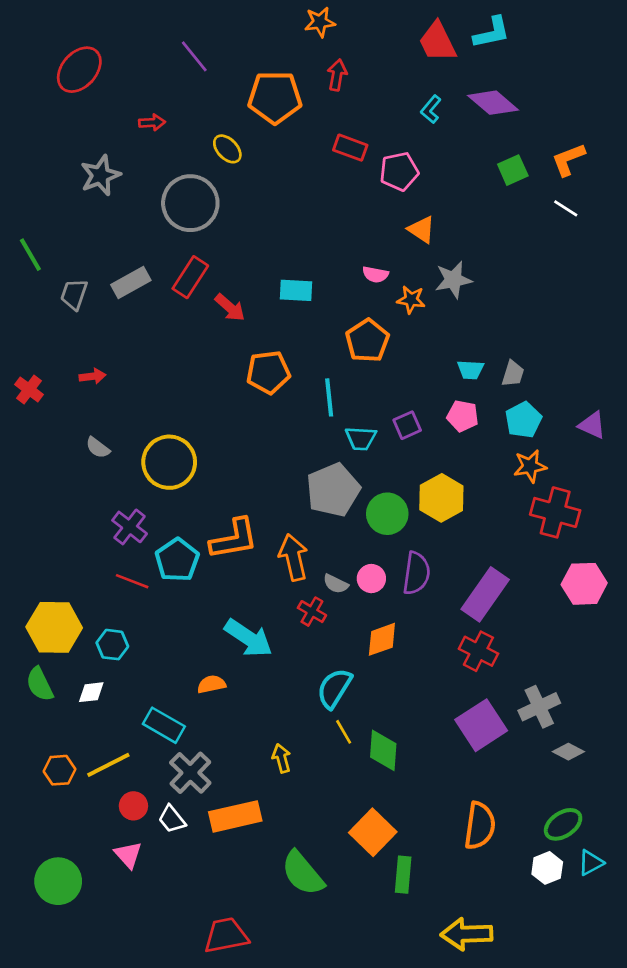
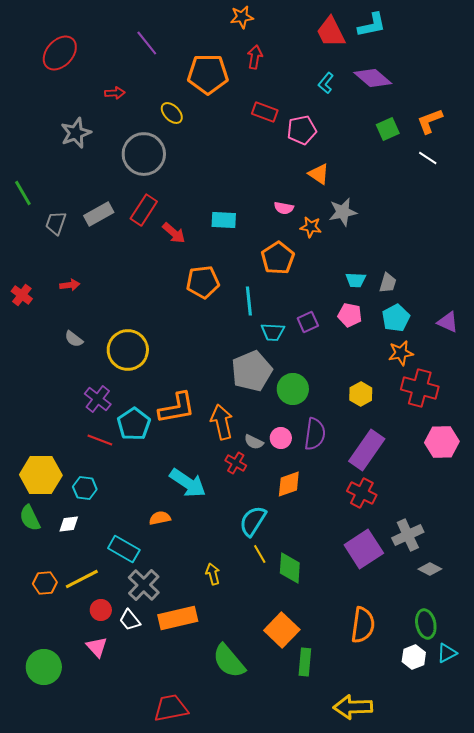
yellow hexagon: (441, 498) -> (361, 394), moved, size x0.7
green ellipse: (563, 824) -> (426, 624), turned -68

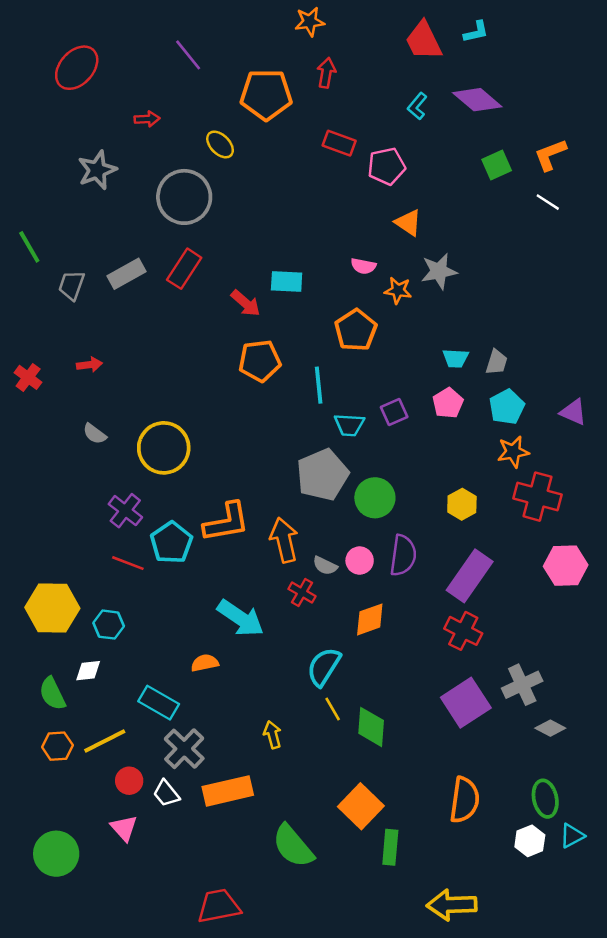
cyan L-shape: (372, 25) -> (476, 32), size x0.7
red arrow: (174, 233) -> (246, 303), moved
pink pentagon: (350, 315) -> (448, 403), turned 30
green semicircle: (30, 518) -> (52, 694), moved

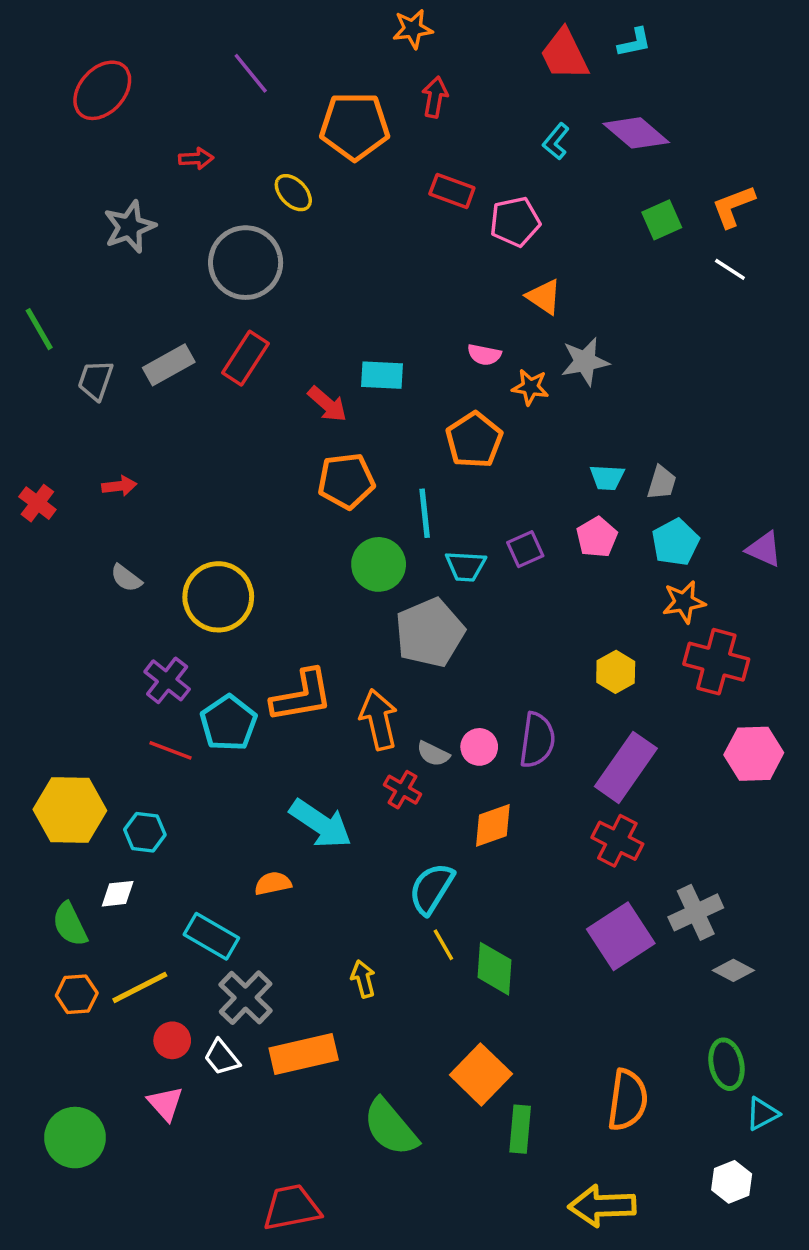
green circle: (375, 498) -> (379, 564), moved
orange semicircle: (465, 800) -> (628, 1100), moved
white hexagon: (530, 841) -> (732, 1182), moved

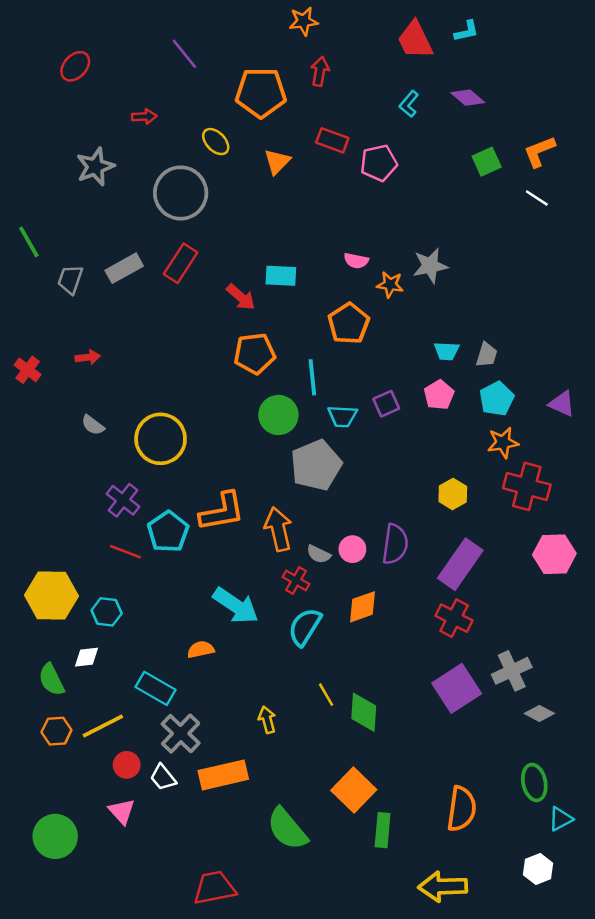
red ellipse: (102, 90) -> (75, 66), size x0.7
purple diamond: (636, 133) -> (468, 98), size x0.7
orange triangle: (544, 297) -> (277, 162), moved, turned 40
cyan semicircle: (431, 889) -> (305, 627), moved

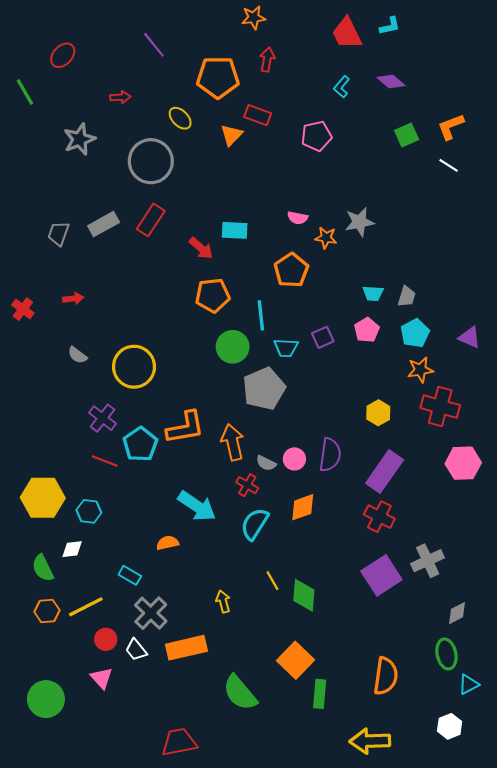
red rectangle: (332, 140) -> (258, 115), moved
green line: (29, 242) -> (25, 92), moved
cyan rectangle: (156, 688) -> (130, 575), size x0.7
gray diamond: (539, 713) -> (457, 613), moved, turned -55

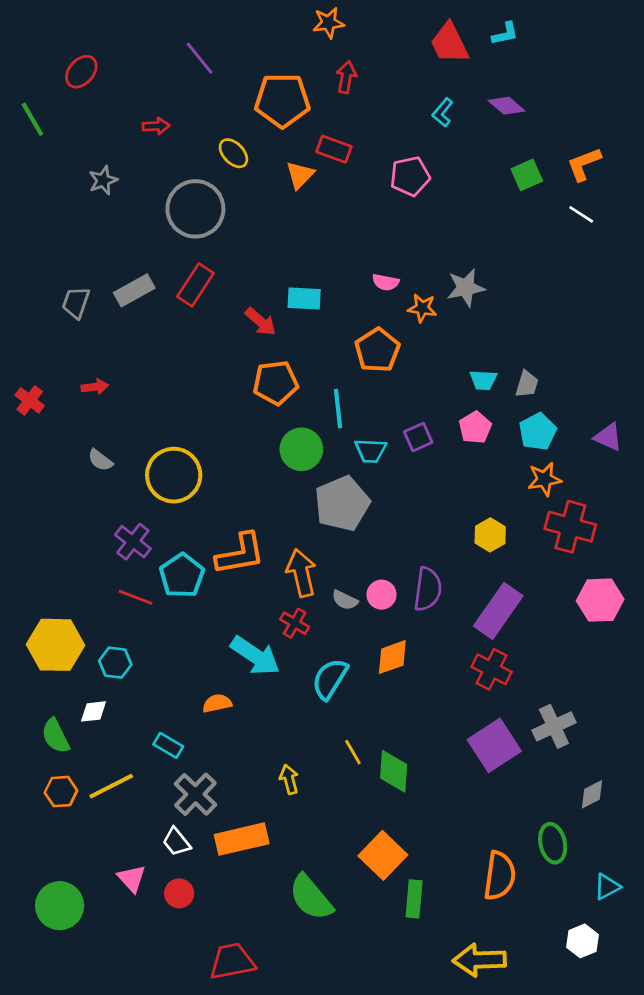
gray star: (79, 139) -> (103, 180), size x0.7
red cross: (247, 485) -> (295, 623), moved
red circle: (106, 639) -> (179, 893), moved
green ellipse: (446, 654) -> (553, 843), moved

